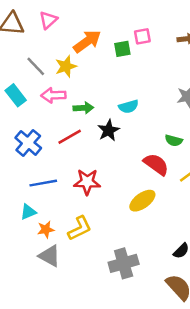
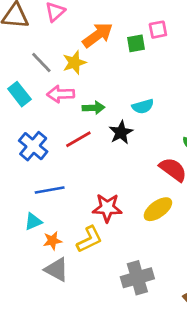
red star: (87, 182) -> (107, 208), moved

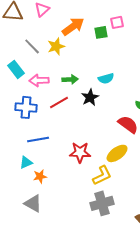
pink arrow: (61, 94) -> (39, 80), moved
blue cross: (33, 146) -> (26, 107), turned -35
yellow L-shape: (89, 239) -> (102, 175), moved
gray triangle: (56, 270) -> (33, 203), moved

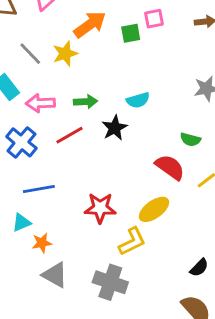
blue cross: (26, 107) -> (21, 142), turned 35
gray triangle: (33, 203) -> (55, 275), moved
gray cross: (102, 203) -> (110, 282), moved, turned 35

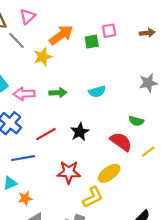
gray line: (30, 54) -> (17, 40), moved
black star: (115, 128) -> (80, 132), moved
red line: (70, 135) -> (46, 134), moved

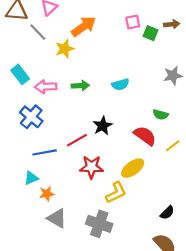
green square: (92, 42) -> (151, 33), moved, turned 32
red line: (46, 134) -> (77, 140), moved

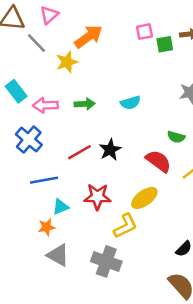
green square: (151, 33) -> (165, 44), turned -32
red line: (77, 140) -> (80, 152), moved
cyan triangle: (31, 178) -> (61, 207), moved

